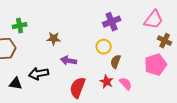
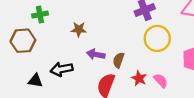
yellow circle: (104, 47) -> (157, 38), moved, size x1.5
brown semicircle: (116, 62) -> (119, 60), moved

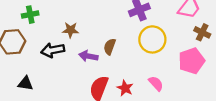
brown semicircle: (119, 60) -> (110, 47), moved
black arrow: (62, 69) -> (53, 50), moved
red star: (139, 78) -> (125, 88), moved

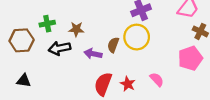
green cross: (30, 15) -> (47, 24), moved
yellow circle: (152, 39) -> (137, 37), moved
black triangle: (25, 83) -> (24, 81), moved

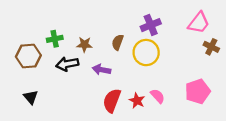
brown semicircle: (113, 45) -> (118, 42), moved
pink pentagon: (190, 58) -> (198, 91), moved
pink semicircle: (157, 79) -> (158, 96), moved
black triangle: (24, 81) -> (31, 97), turned 40

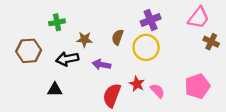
green cross: (55, 39) -> (57, 22), moved
black triangle: (31, 97) -> (55, 90), moved, turned -49
red star: (137, 101) -> (137, 84), moved

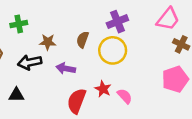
pink pentagon: (197, 86) -> (175, 79), moved

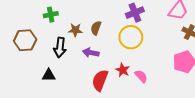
brown semicircle: (83, 40) -> (96, 28), moved
black arrow: (30, 62) -> (60, 47), turned -72

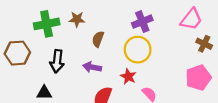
green cross: (51, 15) -> (47, 24), size x1.5
brown star: (75, 30) -> (77, 19), moved
red star: (123, 70) -> (128, 76), moved

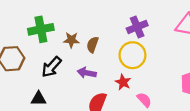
brown star: (77, 19) -> (71, 40), moved
black arrow: (57, 61) -> (51, 67), turned 35

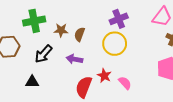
red star: (123, 82) -> (104, 76), moved

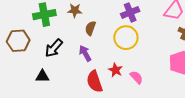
brown star: (61, 30) -> (75, 10), moved
purple arrow: (74, 59) -> (85, 53), turned 49
red semicircle: (84, 87) -> (95, 82), turned -40

